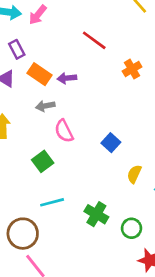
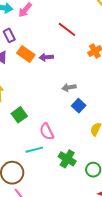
gray arrow: (45, 106) -> (69, 87), moved
pink semicircle: (64, 131) -> (47, 132), moved
green square: (43, 161) -> (19, 115), moved

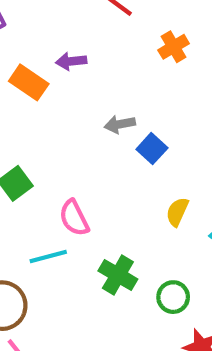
orange rectangle: (26, 54) -> (29, 82), moved
blue square: (79, 106) -> (152, 149), moved

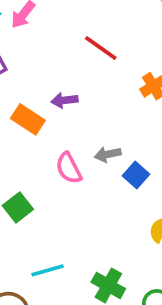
pink semicircle: (74, 218) -> (69, 168), moved

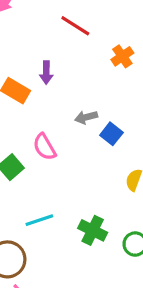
purple arrow: (64, 100) -> (46, 73), turned -80
pink semicircle: (69, 168) -> (44, 147), moved

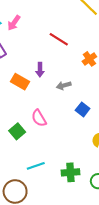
gray arrow: (86, 117) -> (64, 85), moved
green cross: (93, 230) -> (70, 172), turned -30

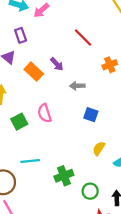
purple arrow: (40, 70) -> (57, 64), turned -56
blue square: (83, 109) -> (91, 115), turned -32
green cross: (70, 172) -> (64, 176), turned -30

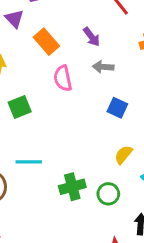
purple arrow: (57, 64) -> (92, 37), moved
pink semicircle: (45, 113) -> (63, 78), moved
green circle: (90, 191) -> (108, 194), moved

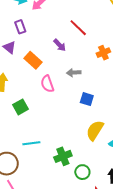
purple arrow: (92, 37) -> (60, 45), moved
yellow semicircle: (123, 155) -> (95, 130), size x1.5
green circle: (108, 194) -> (82, 172), moved

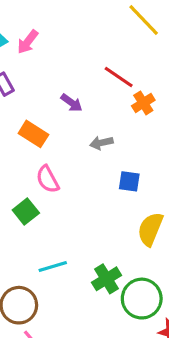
red line: (78, 28) -> (119, 77), moved
pink semicircle: (47, 84) -> (48, 179), moved
green circle: (82, 172) -> (142, 299), size x1.6

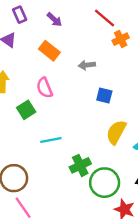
purple arrow: (72, 103) -> (54, 20), moved
orange rectangle: (33, 134) -> (49, 51), moved
cyan line: (53, 266) -> (51, 140), moved

